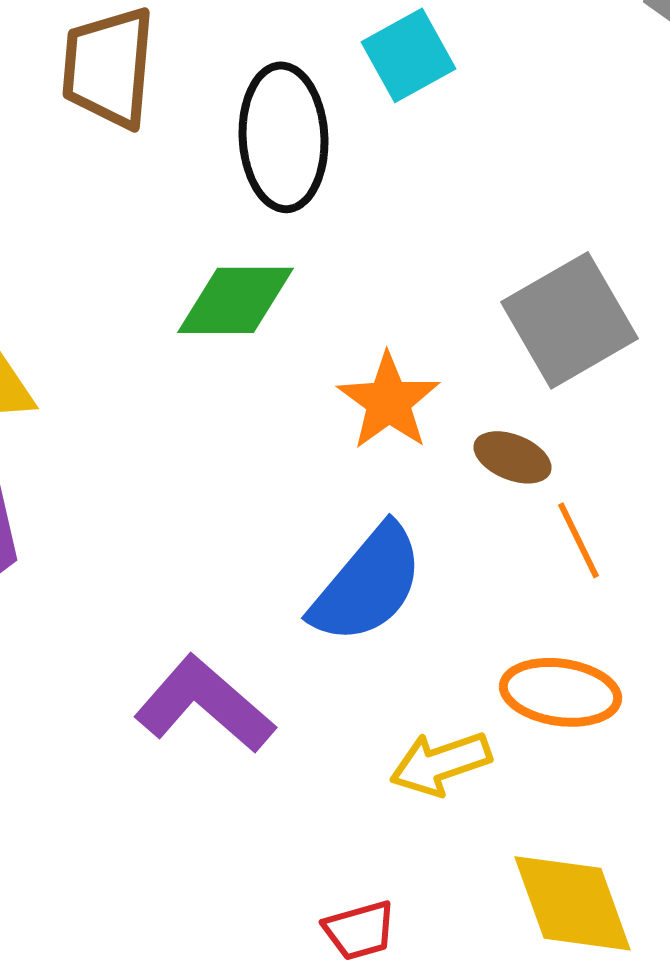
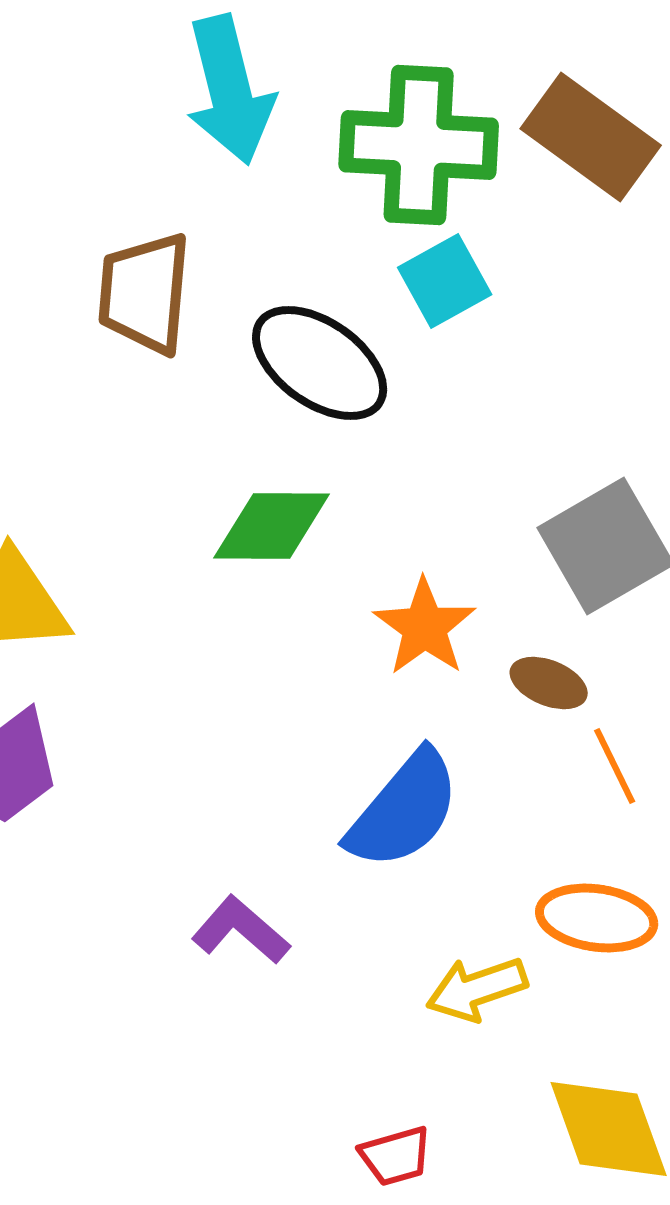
black ellipse: (284, 137) -> (320, 363), turned -52
purple L-shape: (204, 704) -> (241, 930), size x0.7

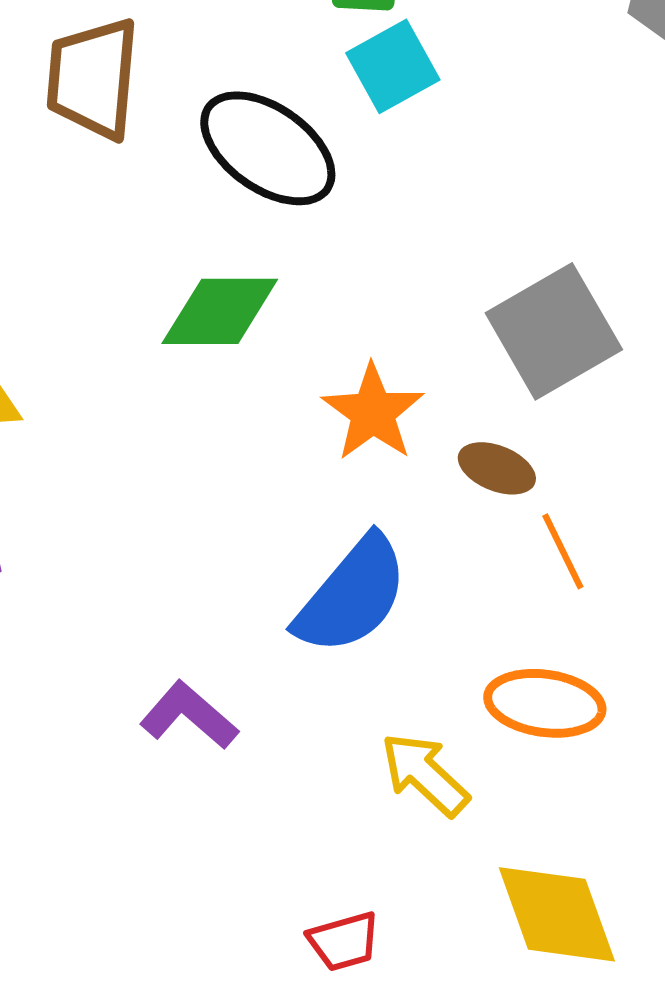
yellow arrow: (477, 989) -> (425, 774), turned 62

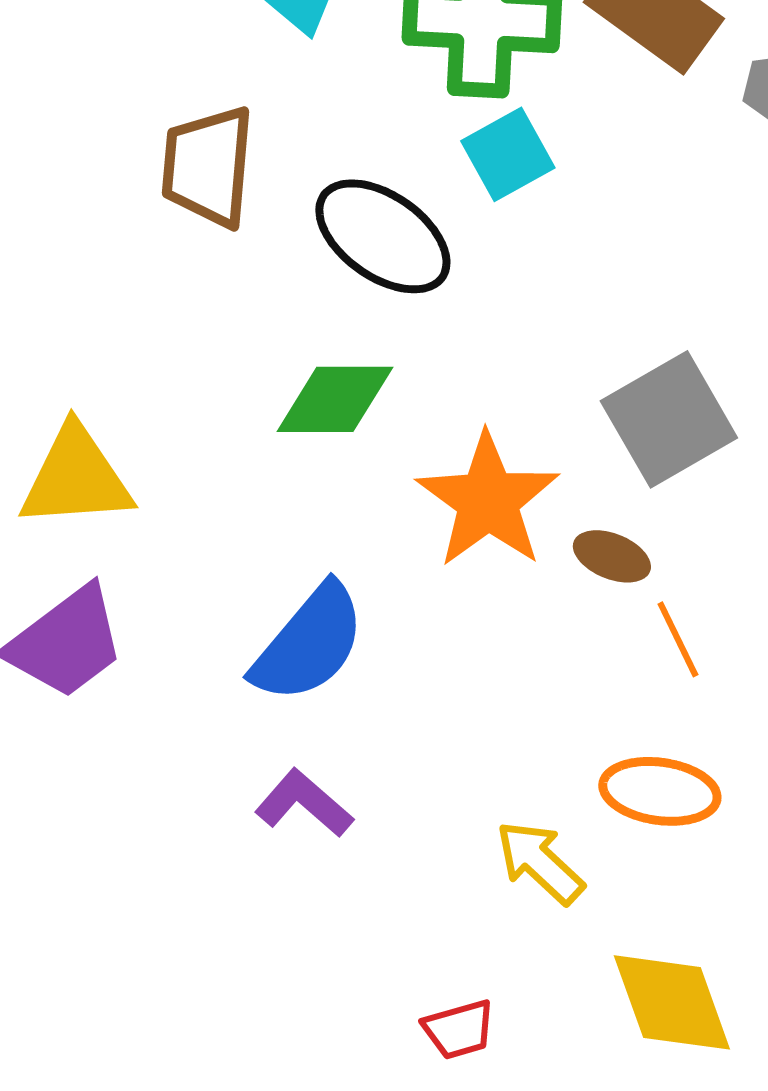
orange star: (373, 412) -> (488, 500), size x1.4
blue semicircle: (352, 595) -> (309, 643), moved

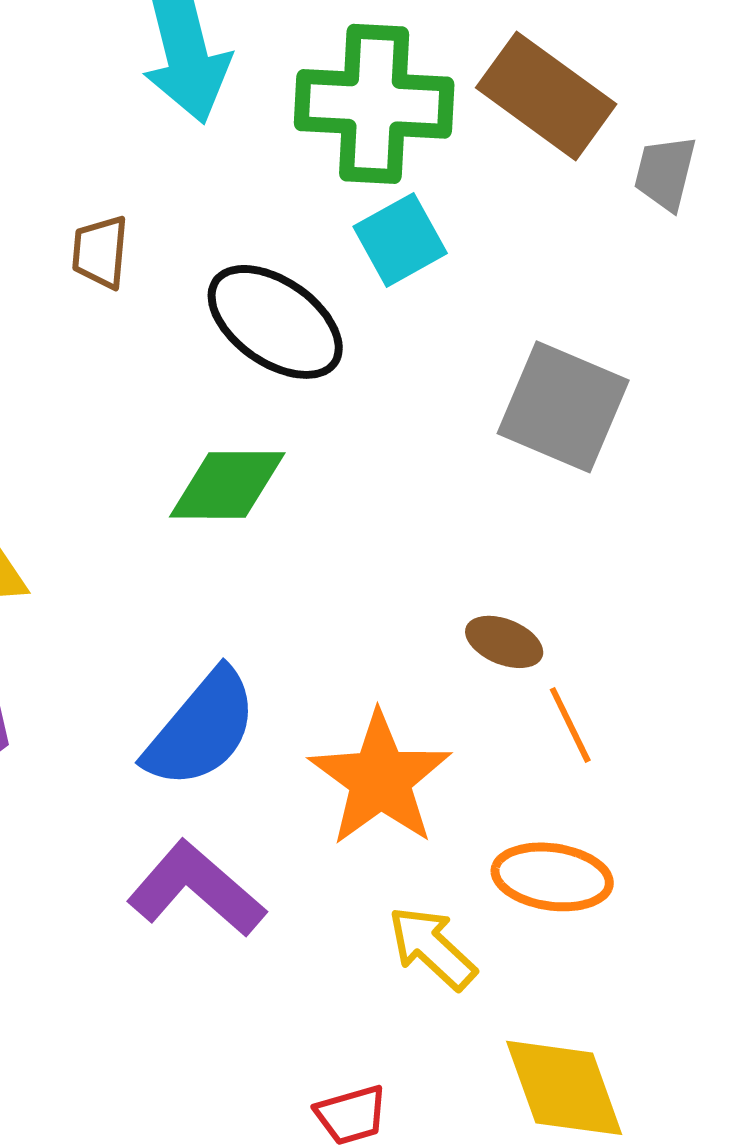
brown trapezoid: (208, 166) -> (100, 252), size x0.6
gray square: (669, 419) -> (563, 407), moved, turned -37
orange star: (488, 500) -> (380, 779), moved
purple L-shape: (304, 803) -> (196, 889), size x1.4

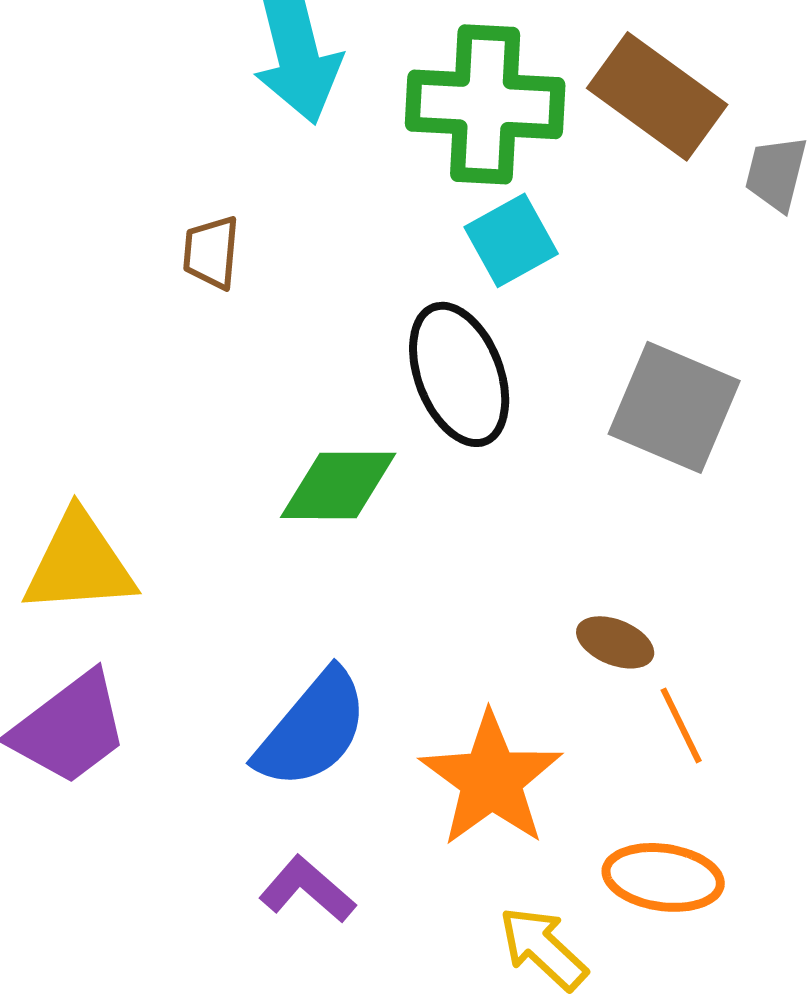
black ellipse: (275, 322) -> (459, 374), moved, turned 34
purple L-shape: (196, 889) -> (307, 889), size x0.7

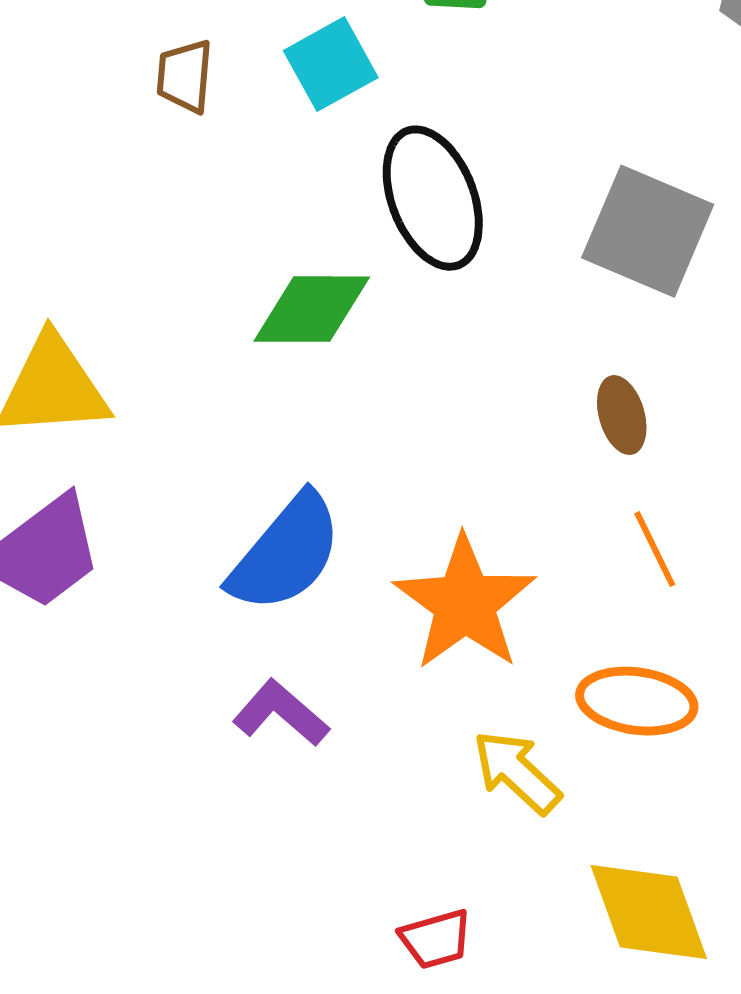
cyan square: (511, 240) -> (331, 64), moved
brown ellipse: (615, 642) -> (622, 415), moved, turned 52

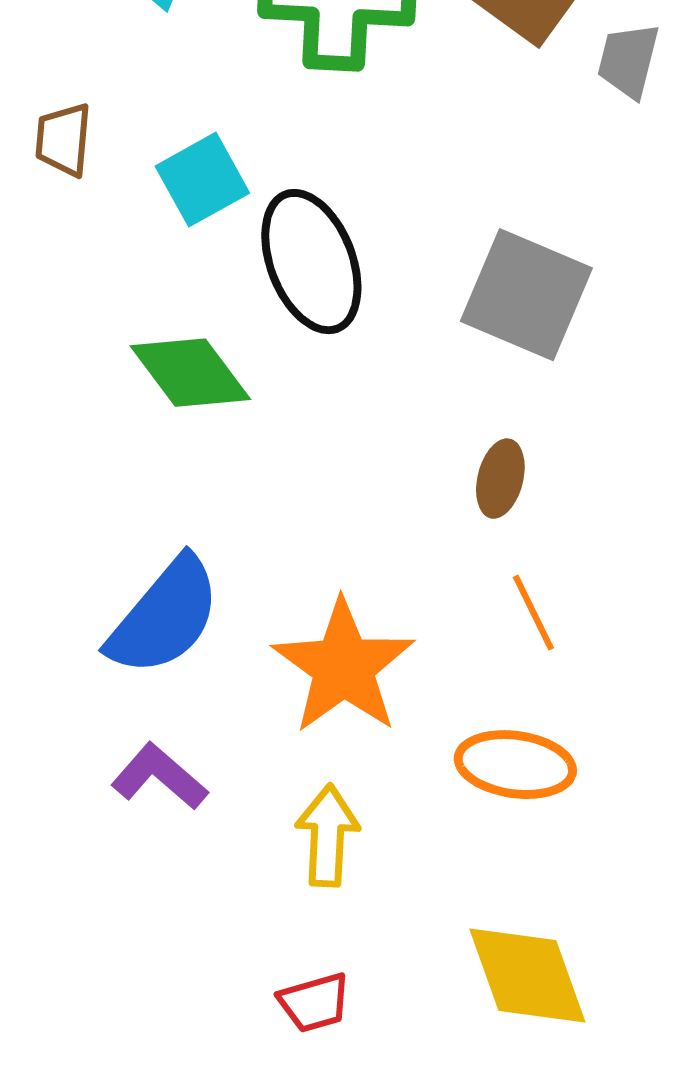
cyan square: (331, 64) -> (202, 180), moved
green diamond: (312, 309) -> (190, 373), turned 53
brown ellipse: (622, 415) -> (500, 479), turned 30
yellow arrow: (517, 772) -> (327, 836), moved, turned 50

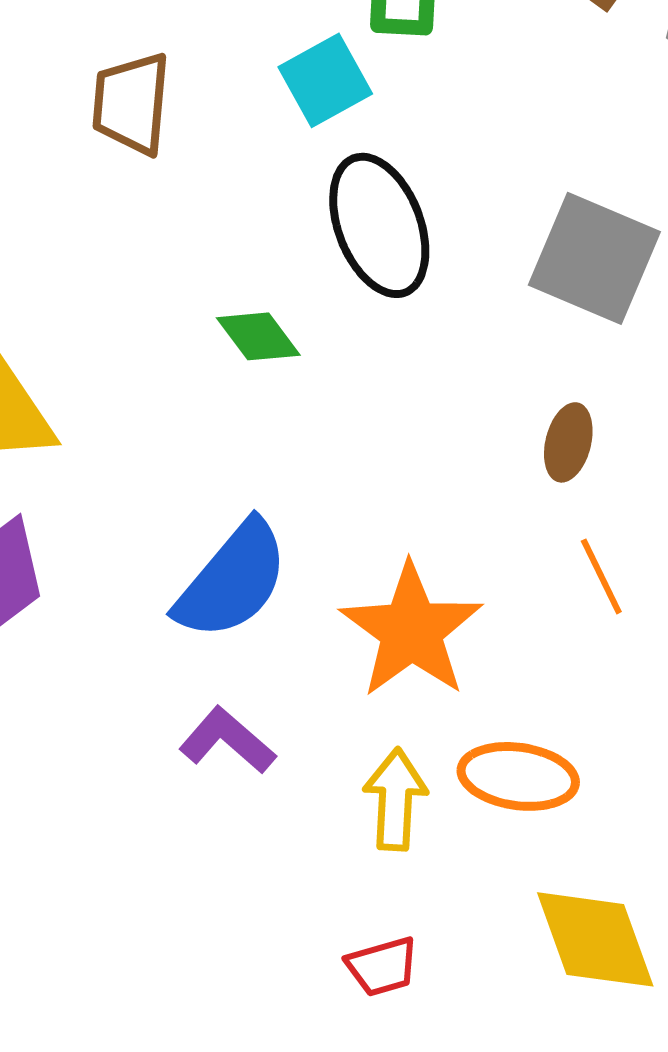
brown trapezoid: (63, 140) -> (131, 103), size x1.4
cyan square: (202, 180) -> (325, 80), moved
green diamond: (190, 373) -> (258, 336), size x0.7
orange ellipse: (515, 765) -> (518, 776), moved

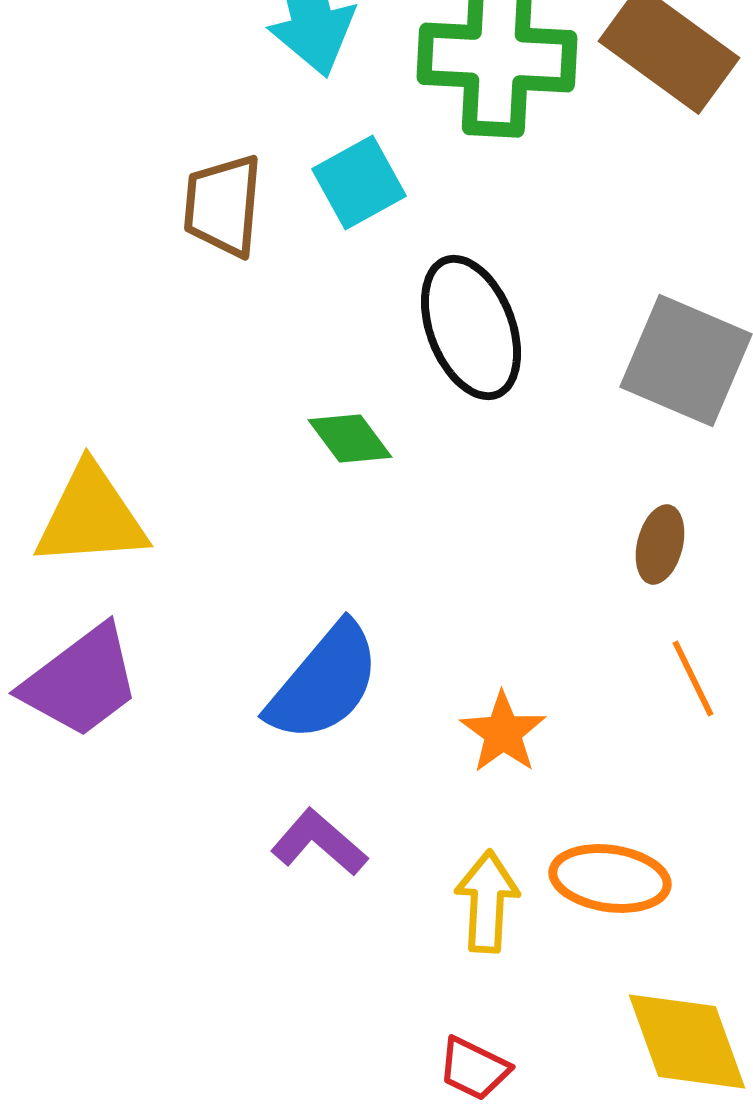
cyan square: (325, 80) -> (359, 182), moved
orange star: (411, 630) -> (503, 732), size x0.6
red trapezoid: (382, 966) -> (474, 1068), turned 42

